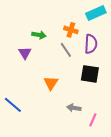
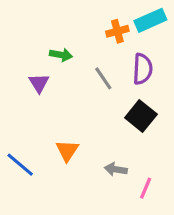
orange cross: (71, 30) -> (117, 31), moved, turned -32
black square: (90, 74) -> (141, 116), turned 30
orange triangle: (51, 83) -> (67, 151), moved

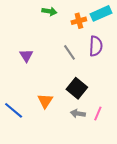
green arrow: (61, 55) -> (49, 11), moved
black square: (141, 116) -> (77, 88), moved
pink line: (146, 188) -> (98, 114), moved

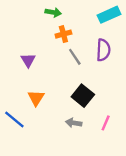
orange cross: (79, 21) -> (63, 34), moved
orange triangle: (45, 101) -> (36, 98), moved
gray arrow: (78, 114) -> (74, 123), moved

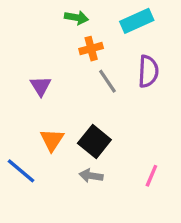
cyan rectangle: (109, 15) -> (137, 21), moved
black square: (83, 96) -> (94, 142), moved
gray arrow: (74, 123) -> (91, 176), moved

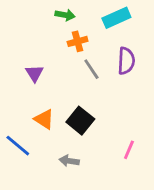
orange triangle: (52, 140) -> (44, 119), turned -30
gray arrow: (91, 176) -> (69, 161), moved

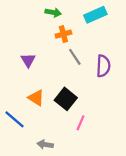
purple semicircle: (126, 61) -> (103, 66), moved
pink line: (129, 150) -> (80, 123), moved
gray arrow: (69, 161) -> (45, 144), moved

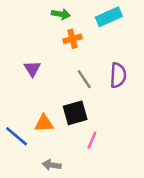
gray line: (75, 57) -> (84, 79), moved
orange triangle: (36, 98) -> (44, 123), moved, turned -36
black square: (66, 99) -> (75, 113), turned 35

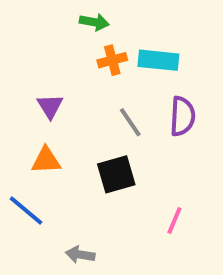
cyan rectangle: (109, 17) -> (158, 60), moved, turned 30
orange triangle: (44, 123) -> (46, 160), moved
pink line: (92, 140) -> (174, 221), moved

